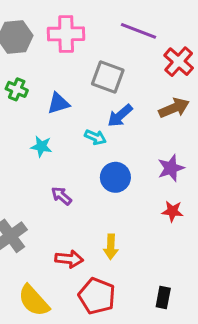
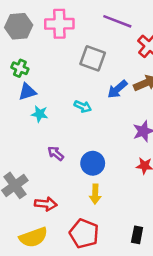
blue triangle: (58, 103) -> (27, 92), moved
blue arrow: (120, 116) -> (117, 89), moved
blue circle: (115, 177) -> (93, 163), moved
red arrow: (69, 259) -> (46, 204), moved
yellow semicircle: (34, 301) -> (33, 237), turned -68

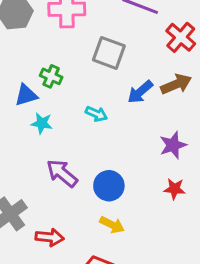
green cross: (20, 68) -> (51, 76), moved
purple arrow: (56, 153) -> (62, 173), size x1.5
yellow arrow: (95, 194) -> (112, 225), turned -66

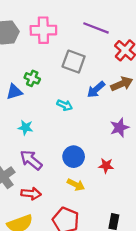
cyan star: (42, 123) -> (25, 128), moved
purple arrow: (62, 173) -> (31, 160), moved
red star: (175, 189) -> (106, 166), moved

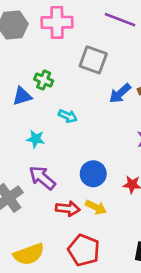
cyan arrow: (65, 105) -> (68, 116), moved
red arrow: (31, 194) -> (68, 209), moved

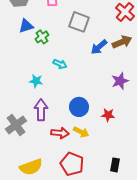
green cross: (44, 80) -> (42, 37), turned 32
blue triangle: (22, 96) -> (26, 26), moved
purple arrow: (42, 178) -> (41, 110), turned 50

